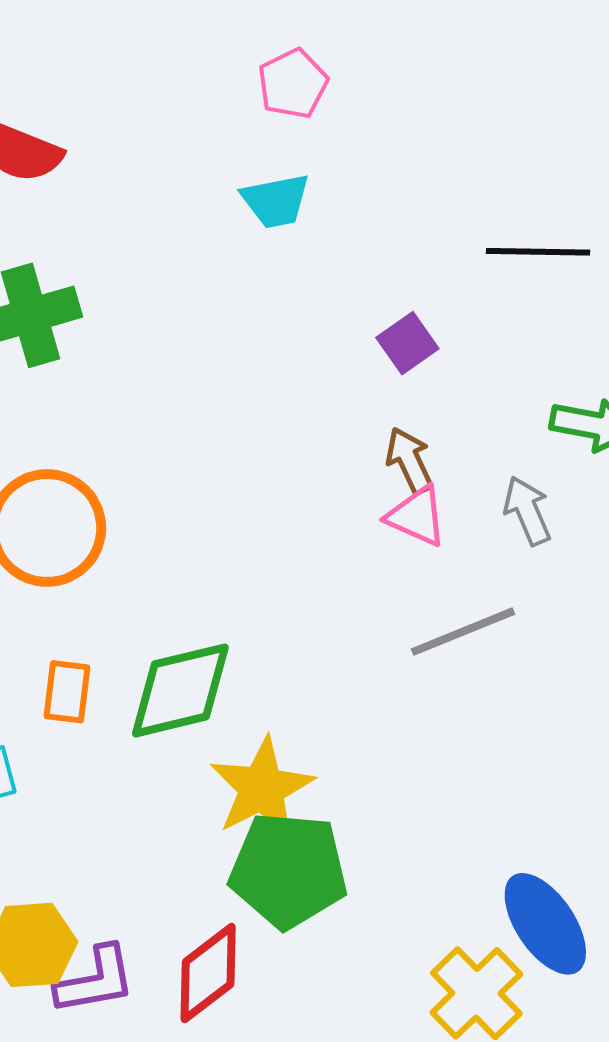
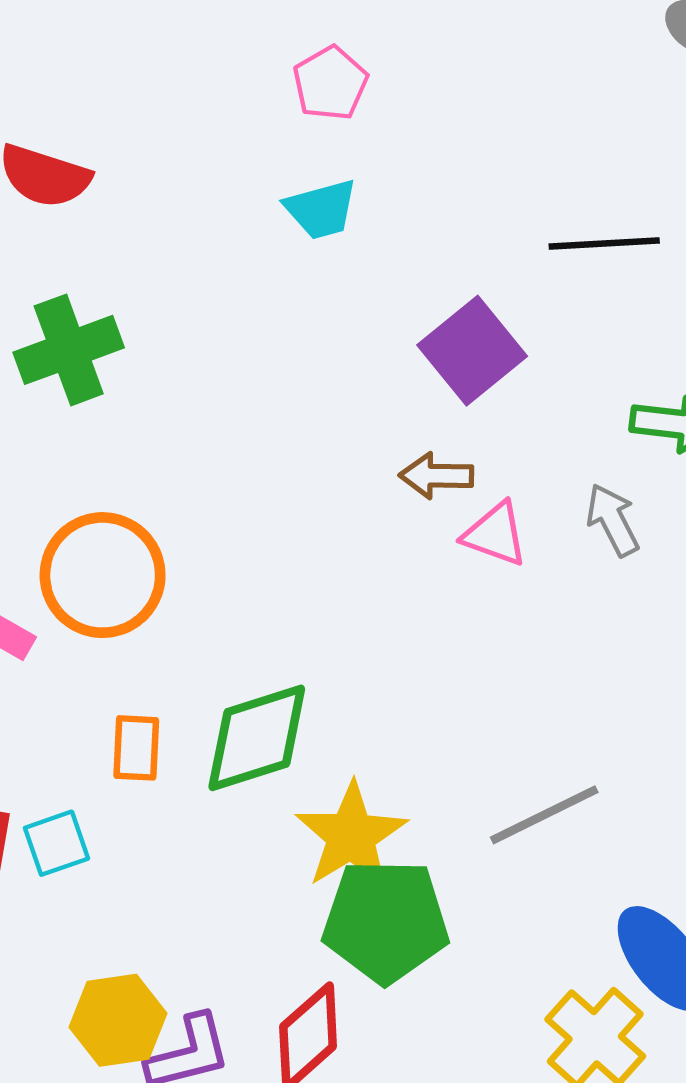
purple square: (407, 343) -> (472, 351), size x1.6
brown arrow: (409, 461) -> (436, 476), moved, turned -60
gray line: (463, 632) -> (544, 815), moved

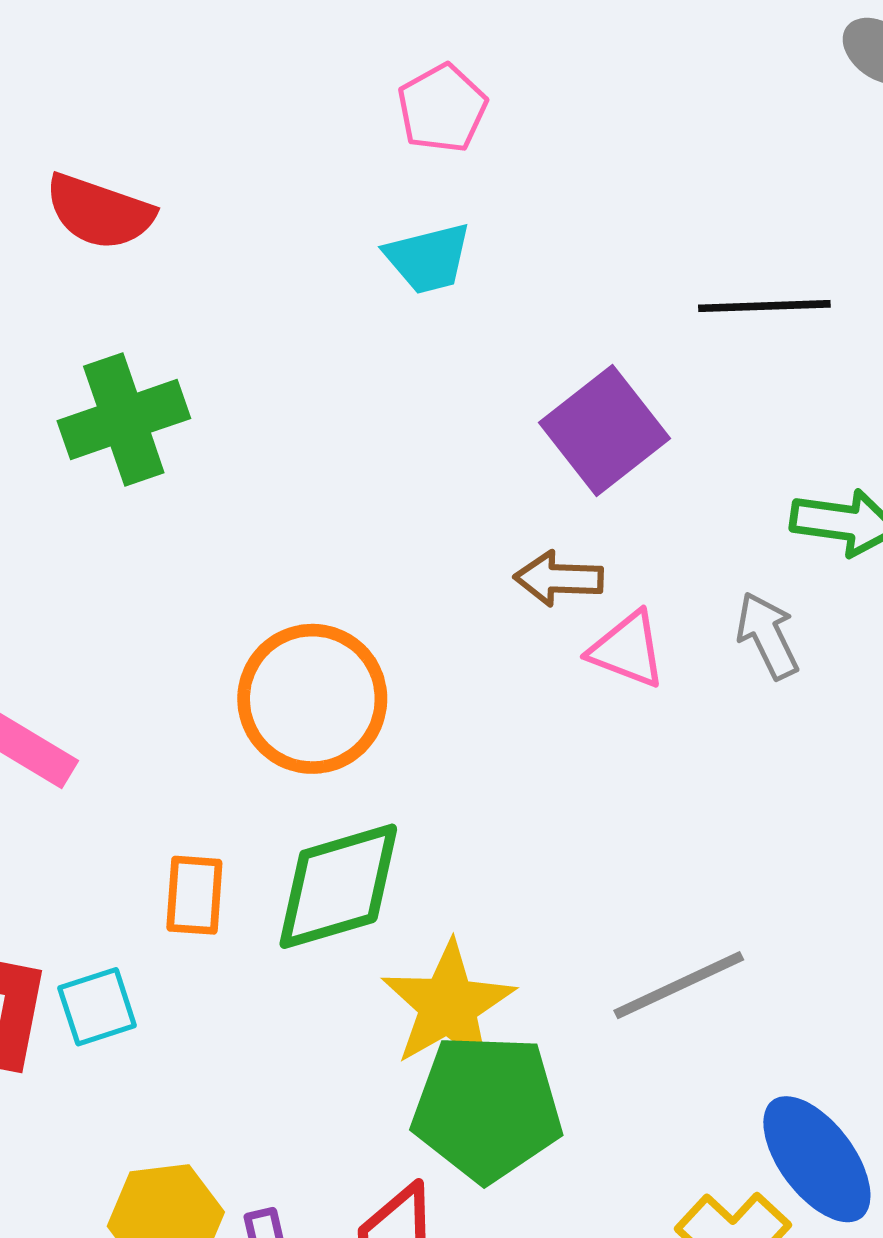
orange circle: (103, 575) -> (312, 699), moved

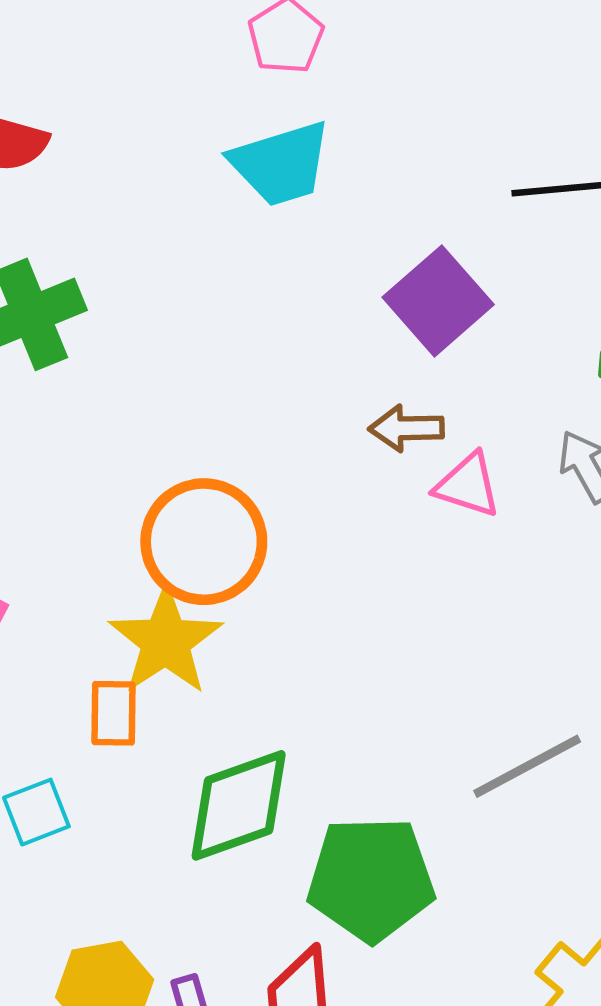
cyan trapezoid: (428, 258) -> (281, 164), size x1.4
green diamond: (338, 886) -> (239, 805), moved
yellow star: (448, 1005) -> (166, 641), moved

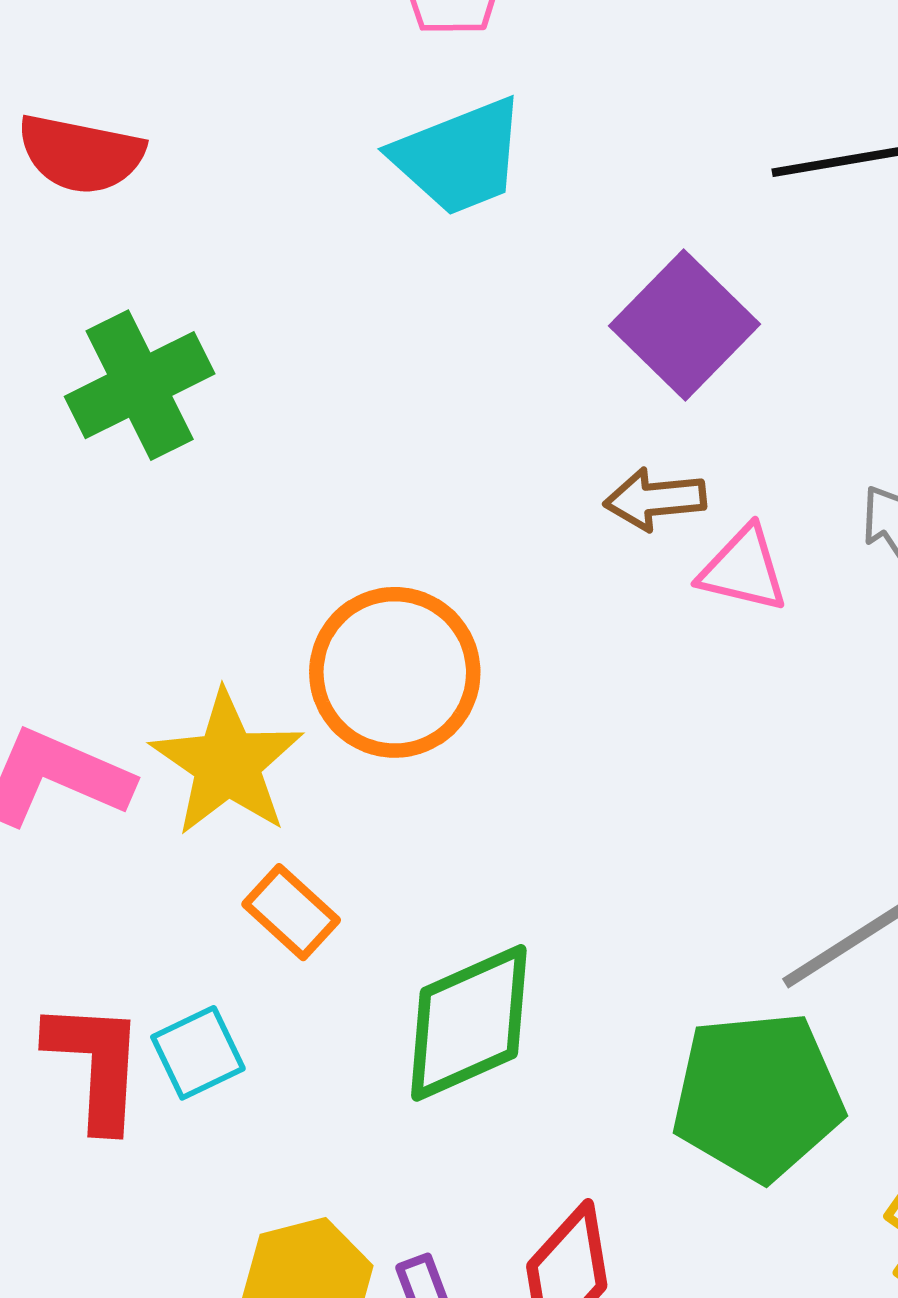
yellow star: (166, 641) -> (227, 763), moved
orange rectangle: (113, 713) -> (291, 912), turned -44
green pentagon: (371, 879) -> (758, 1096), moved

